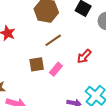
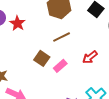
brown square: (37, 64) -> (42, 58), turned 35

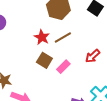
red star: (17, 23) -> (42, 37), moved

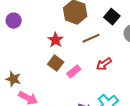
brown line: (63, 38) -> (91, 38), moved

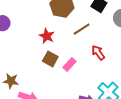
red arrow: (104, 64) -> (98, 53), turned 98

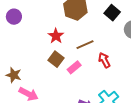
brown line: (82, 29) -> (85, 45), moved

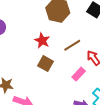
pink rectangle: (74, 67) -> (79, 74), moved

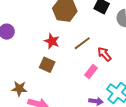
brown square: (46, 64) -> (47, 65), moved

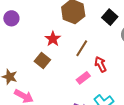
brown line: (82, 43) -> (82, 48), turned -36

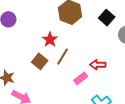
brown line: (82, 48) -> (63, 57), moved
red arrow: (101, 64) -> (98, 65), turned -63

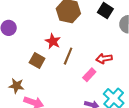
brown square: (40, 61) -> (37, 60), moved

